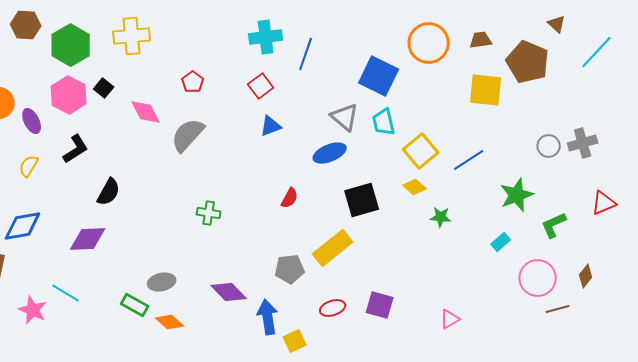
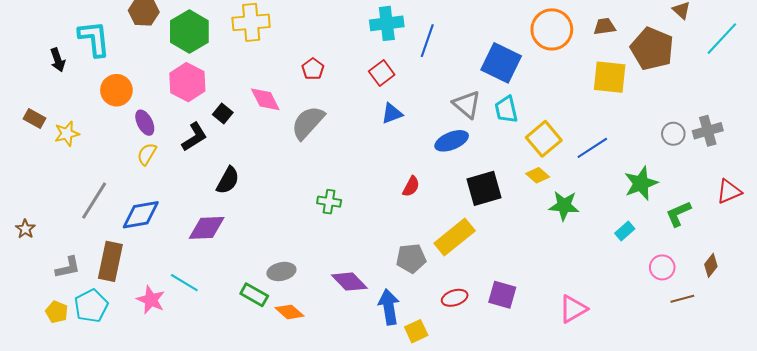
black square: (104, 88) -> (223, 114), moved
purple ellipse: (32, 121) -> (145, 123), moved
green star: (441, 217) -> (564, 206), size x1.4
pink circle: (538, 278) -> (662, 267), size x0.7
pink triangle: (450, 319) -> (573, 309), size x1.4

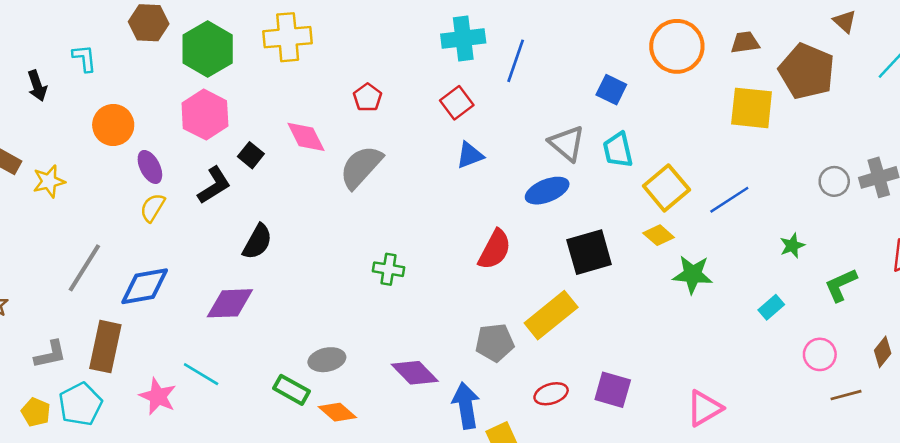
cyan L-shape: (94, 39) -> (84, 58), size x0.6
blue square: (501, 63) -> (611, 90), size x0.6
green star: (641, 183) -> (792, 246), size x0.6
red semicircle: (411, 186) -> (495, 250), size x1.5

